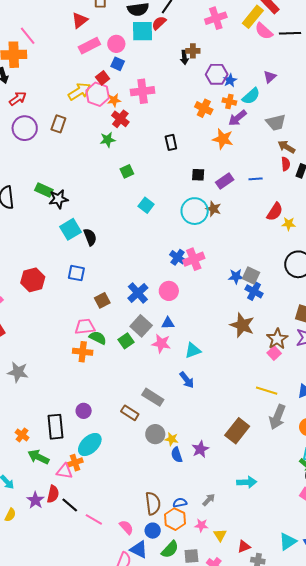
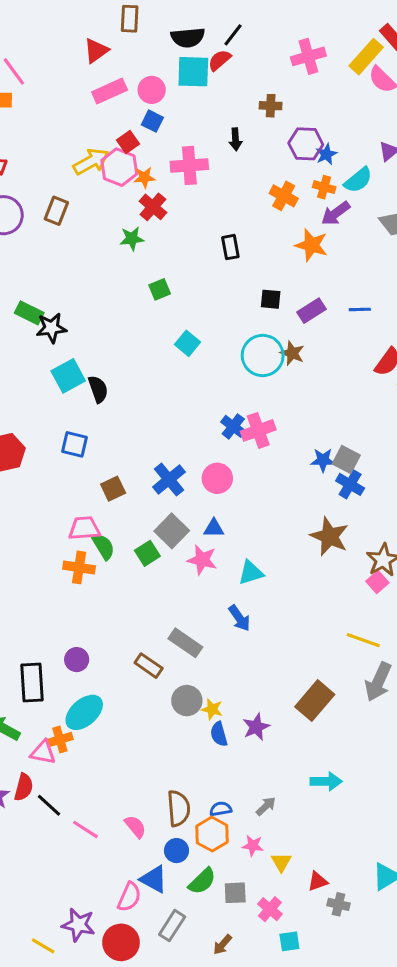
black arrow: (184, 57) -> (236, 139), moved
green semicircle: (98, 338) -> (104, 547), turned 30
pink semicircle: (126, 527) -> (135, 827), moved

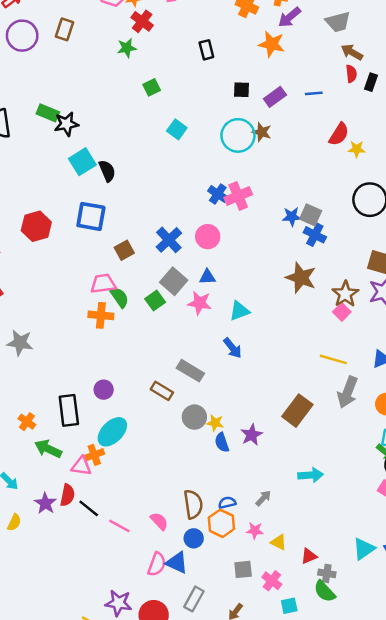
blue square: (75, 444) -> (91, 216), size x1.4
yellow triangle: (281, 862) -> (279, 542), turned -30
green semicircle: (202, 881) -> (325, 591), moved, turned 95
pink semicircle: (129, 897) -> (157, 564), moved

